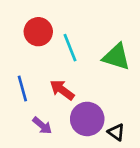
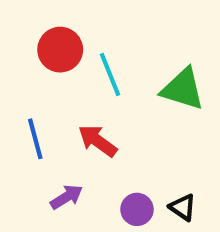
purple circle: (87, 119) -> (137, 209), moved, size x0.6
purple arrow: (42, 126) -> (66, 197), turned -72

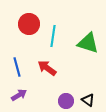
cyan line: (110, 74) -> (53, 36), turned 30
purple arrow: (66, 197) -> (19, 95), moved

